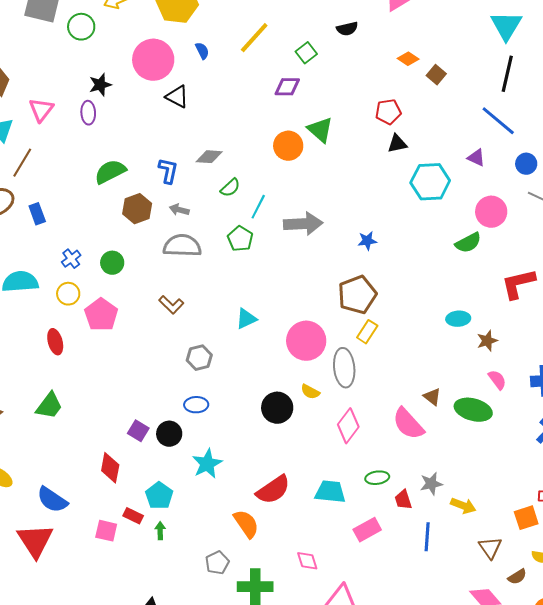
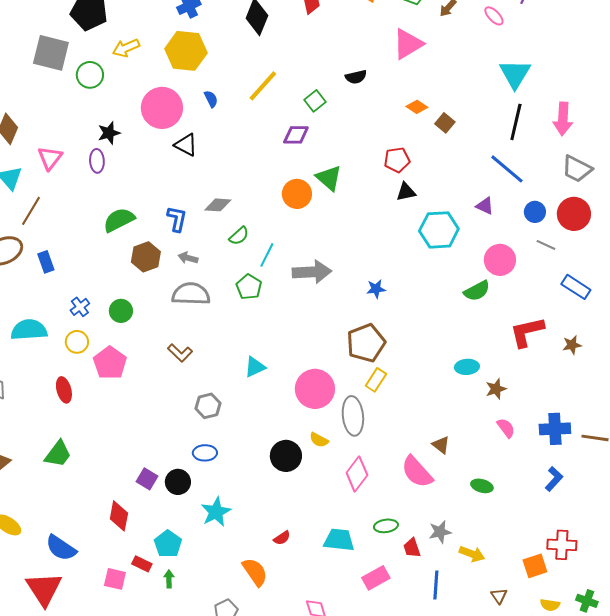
green ellipse: (473, 410) -> (482, 486), moved, size x0.6
red semicircle: (273, 490) -> (282, 538), size x0.5
brown triangle: (490, 548) -> (499, 596), size x0.7

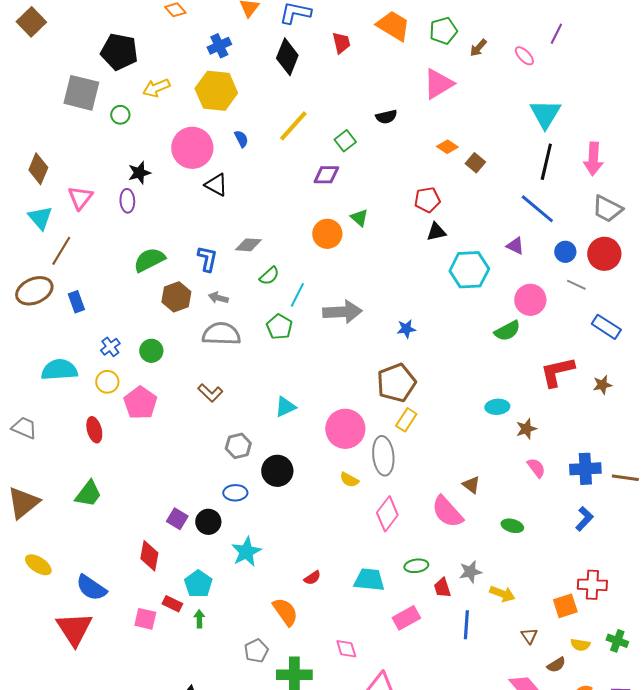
green circle: (90, 75) -> (120, 115), size x0.7
green triangle: (329, 178) -> (359, 218), size x0.7
black circle: (286, 456) -> (277, 471), moved

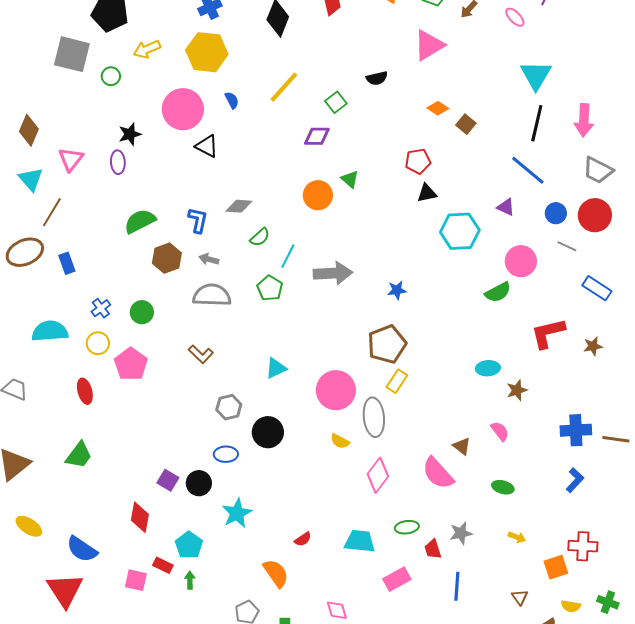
pink semicircle: (536, 468) -> (500, 431), moved
yellow arrow: (502, 594) -> (517, 537), moved, size x0.7

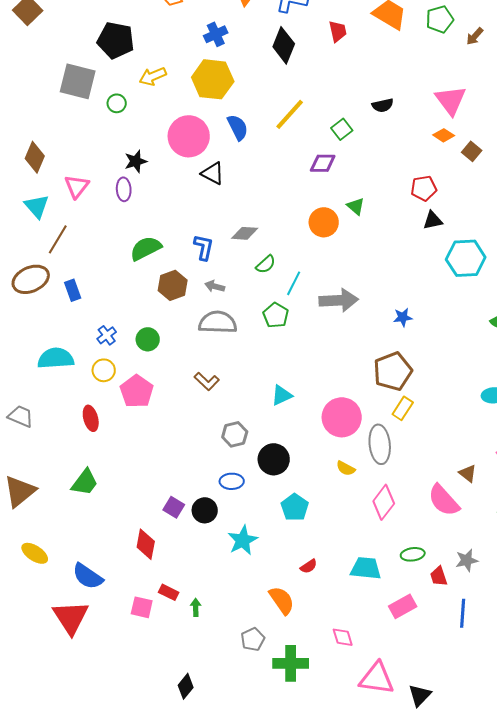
pink triangle: (429, 45) -> (451, 100), moved, turned -36
blue semicircle: (232, 100) -> (238, 127), size x1.5
cyan pentagon: (189, 545) -> (295, 507), moved

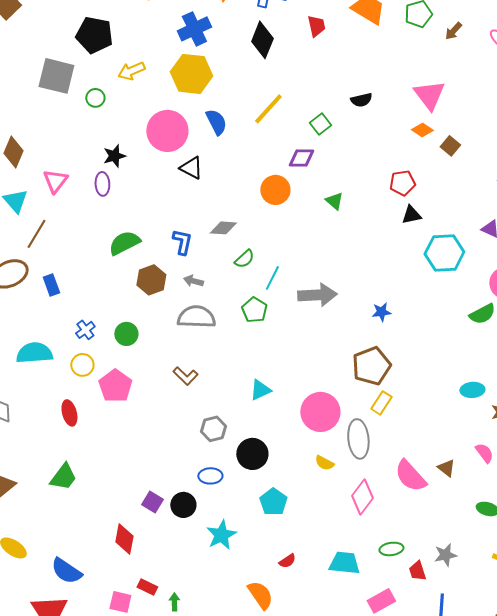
blue cross: (216, 34) -> (194, 29), size x1.4
orange circle: (324, 222) -> (275, 190), moved
pink semicircle: (444, 500) -> (410, 476), moved

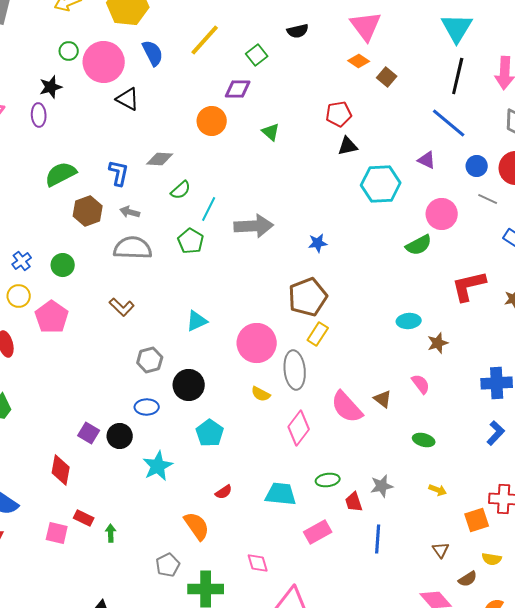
green circle: (95, 98) -> (69, 51), moved

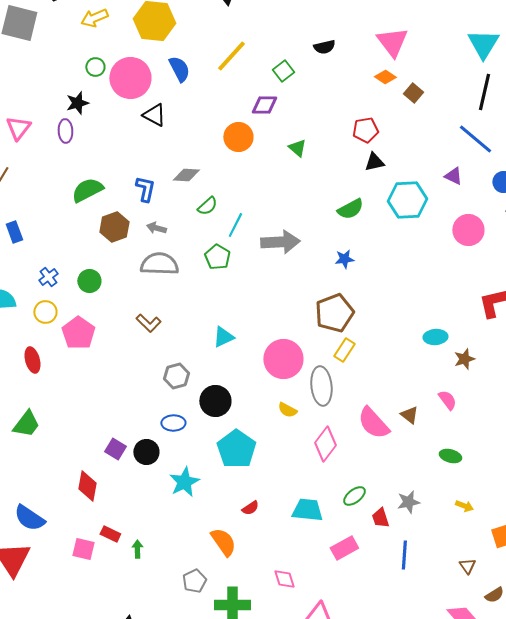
green semicircle: (419, 245) -> (350, 209), moved
cyan pentagon: (210, 433) -> (236, 449), size x1.4
green ellipse: (328, 480) -> (354, 496), turned -30

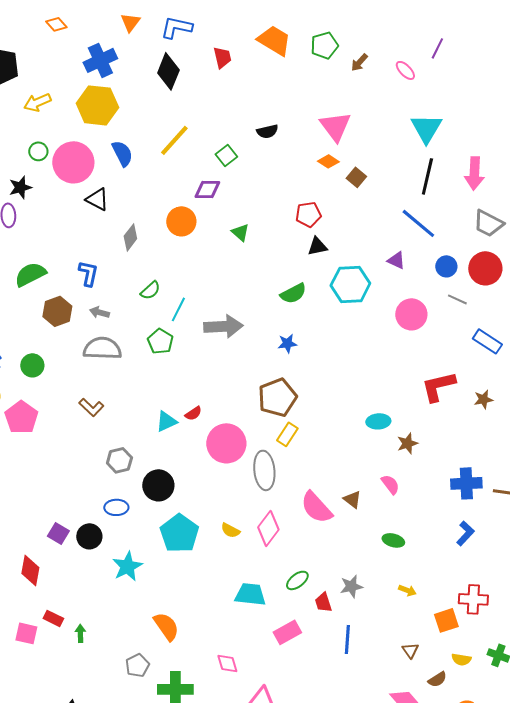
gray diamond: (186, 175) -> (130, 237), moved, turned -56
yellow semicircle: (287, 410) -> (230, 530), moved
red semicircle: (250, 508) -> (193, 413), moved

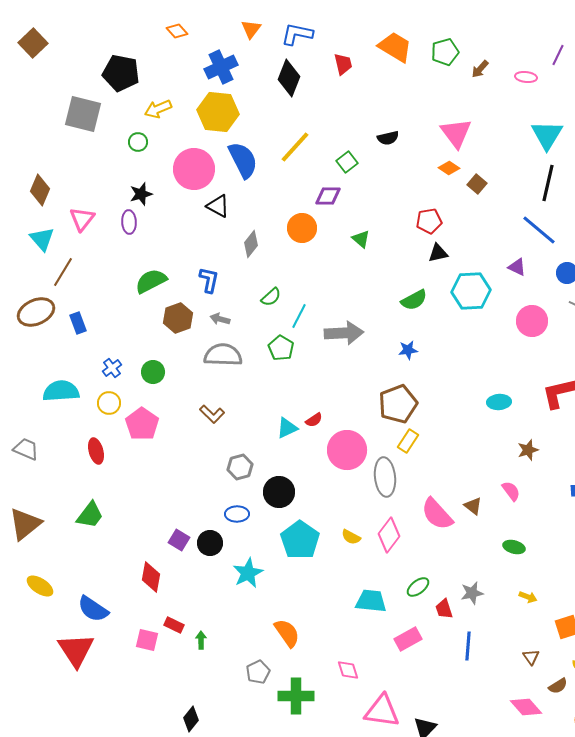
pink ellipse: (405, 70) -> (526, 77), turned -40
green circle: (38, 151) -> (138, 142), moved
blue semicircle: (122, 153) -> (243, 160), size x1.4
cyan ellipse: (378, 421) -> (499, 402), moved

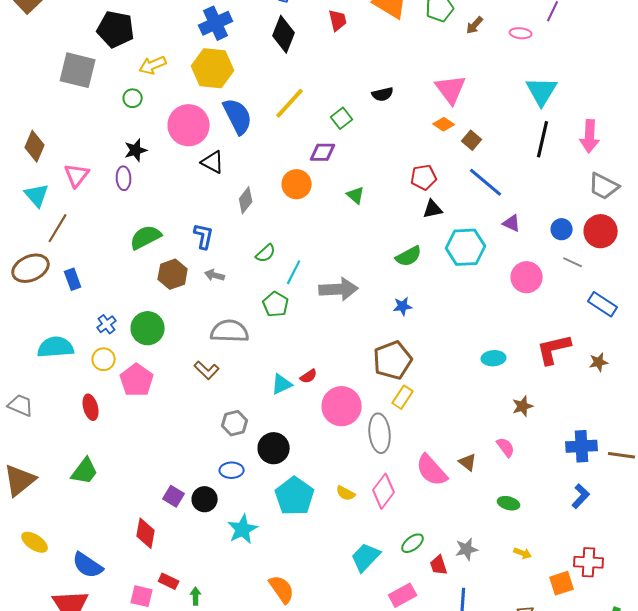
blue line: (539, 230) -> (486, 182), moved
gray semicircle: (223, 355) -> (230, 331), moved
green circle: (153, 372) -> (148, 328), size x1.4
cyan trapezoid: (371, 601) -> (366, 557), turned -52

